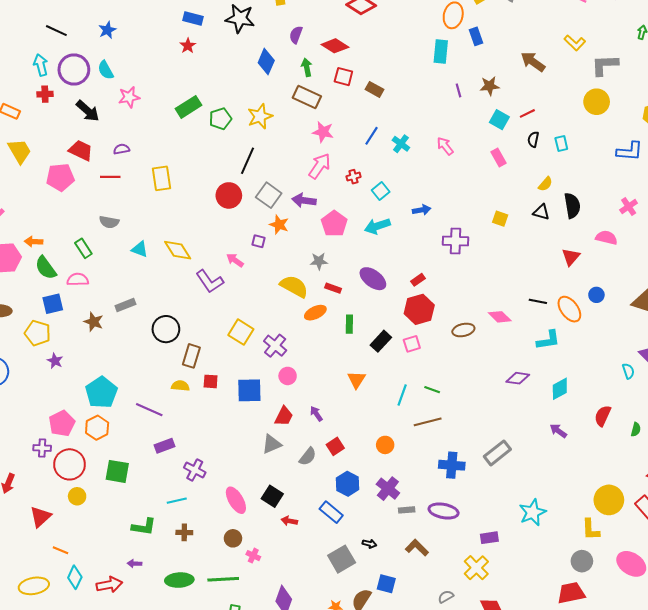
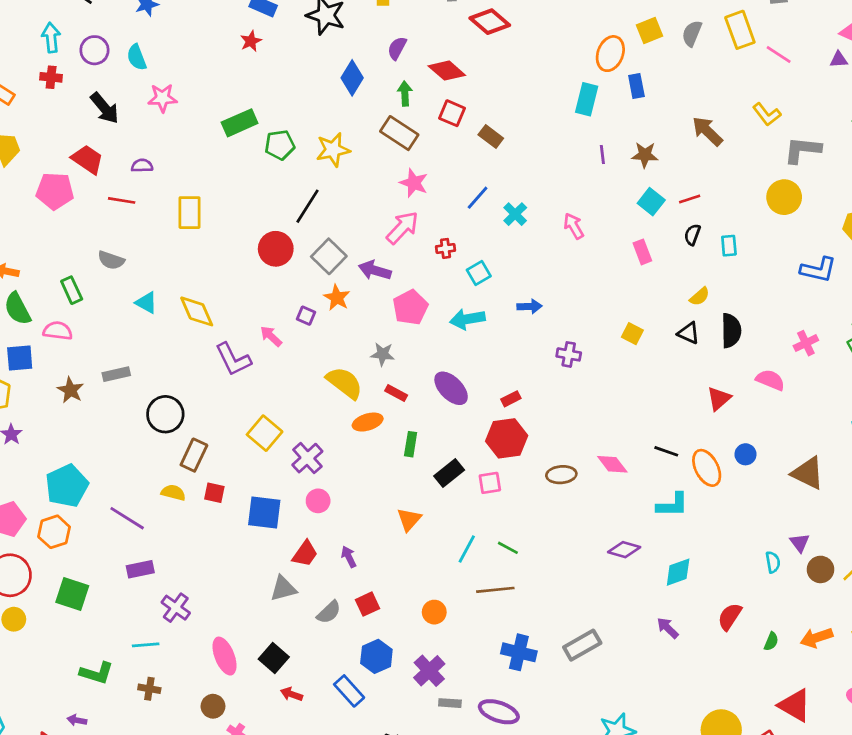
purple circle: (74, 69) -> (94, 50), size x0.7
purple cross: (456, 241) -> (569, 354), size x0.7

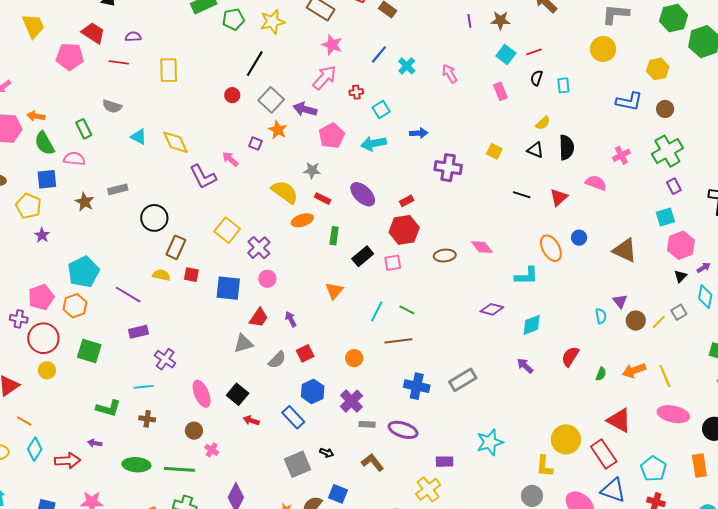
red circle: (276, 249) -> (232, 95), size x0.6
purple cross: (569, 354) -> (448, 168), size x1.5
black line: (666, 451) -> (522, 195), moved

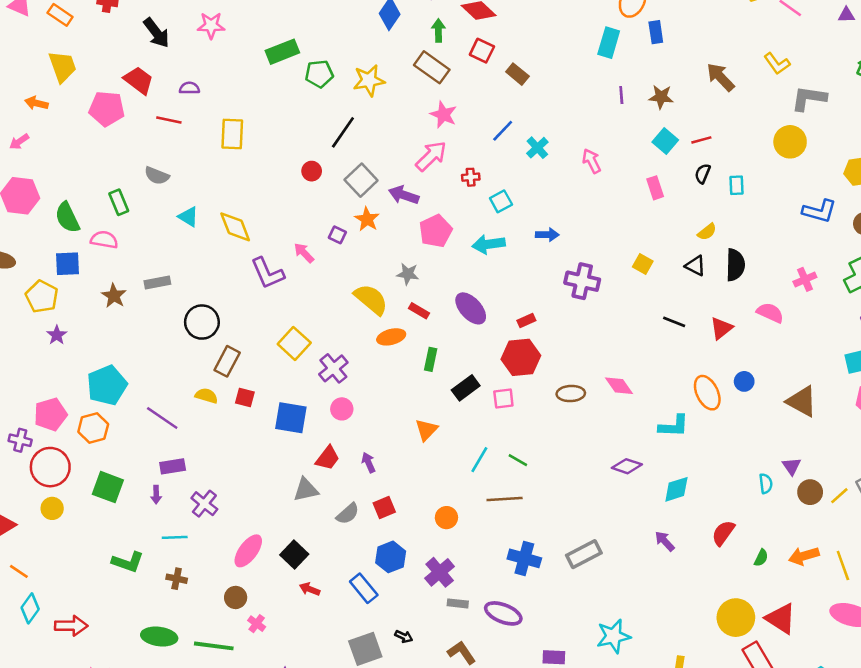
orange arrow: (36, 116) -> (36, 103), moved
pink ellipse: (202, 394) -> (248, 551), turned 56
yellow circle: (566, 439) -> (736, 618), moved
purple arrow: (95, 443) -> (156, 495), moved, turned -104

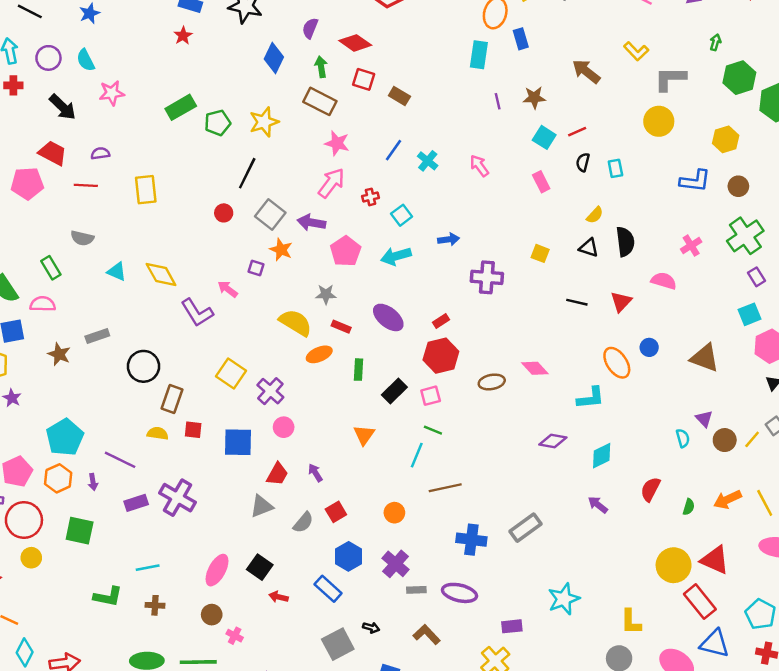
green line: (518, 460) -> (433, 430), moved
purple arrow: (156, 495) -> (93, 482), moved
purple cross: (204, 504) -> (177, 498), moved, size x1.4

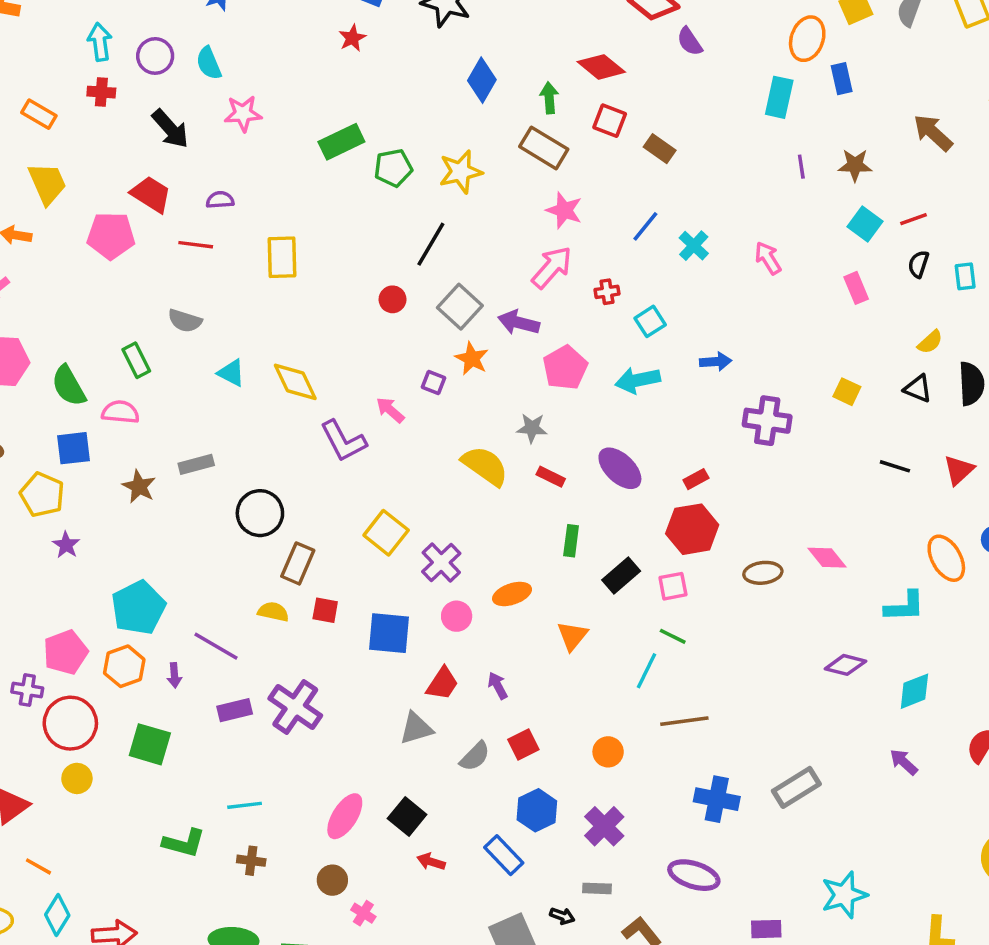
purple semicircle: (310, 28) -> (690, 41), moved, turned -60
orange ellipse: (319, 354) -> (512, 594), moved
gray rectangle: (416, 590) -> (597, 888), moved

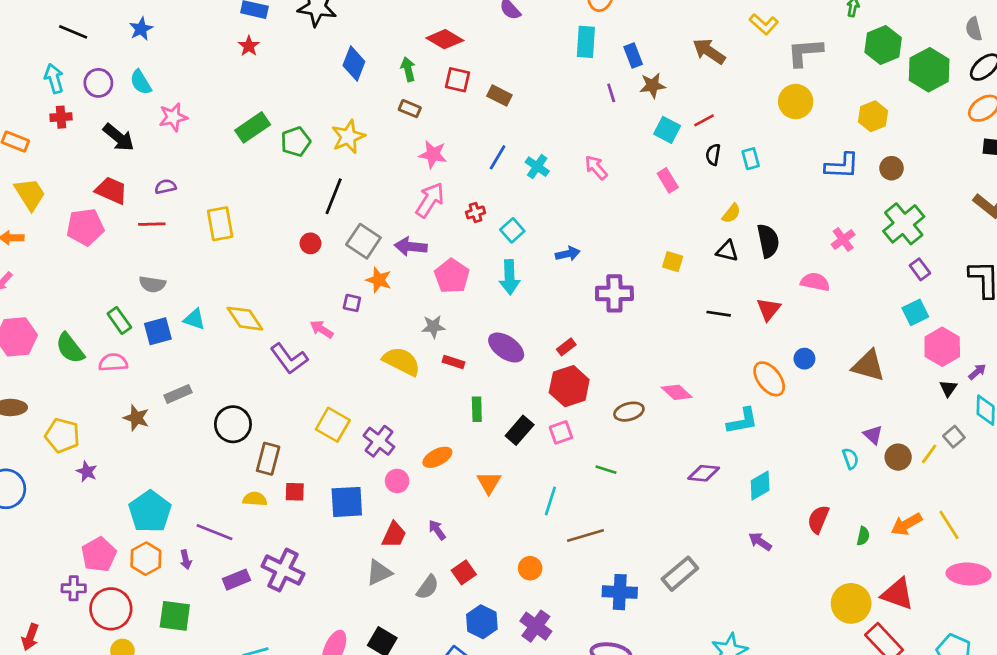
blue rectangle: (842, 79) -> (633, 56), moved
brown rectangle: (544, 148) -> (410, 109), size x0.6
cyan arrow: (638, 380) -> (510, 277), turned -72
blue square: (74, 448) -> (158, 331), moved
green line: (673, 636) -> (606, 470), moved

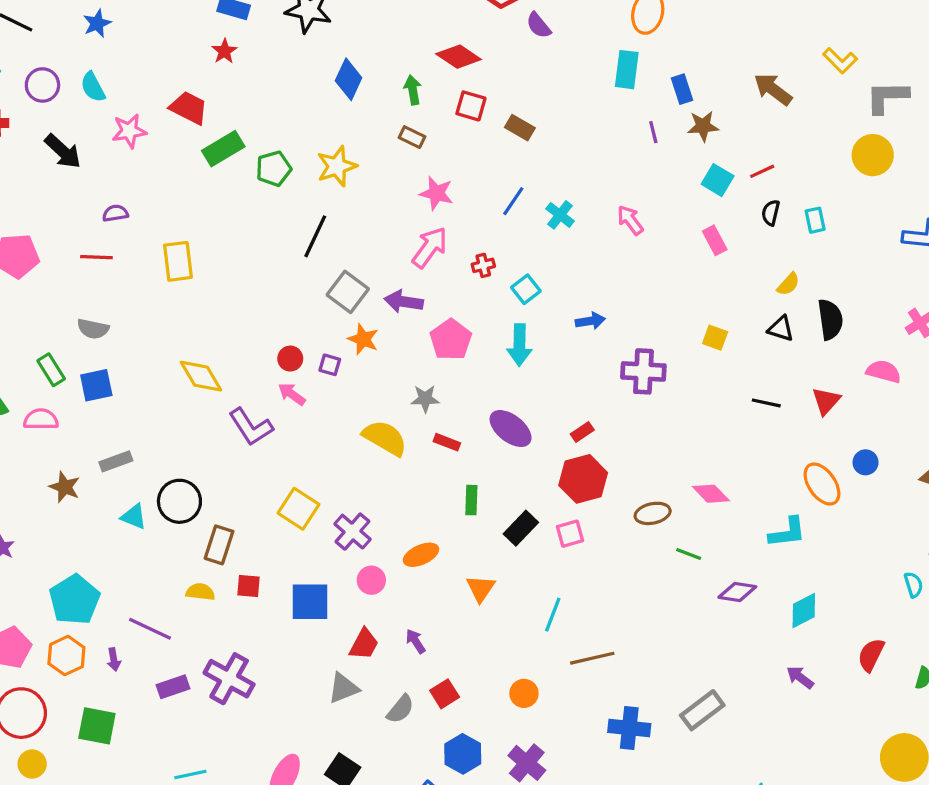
red trapezoid: (111, 190) -> (189, 108), moved
red circle: (310, 243) -> (290, 359), moved
cyan triangle: (194, 319) -> (134, 517), moved
green line: (606, 470) -> (689, 554), moved

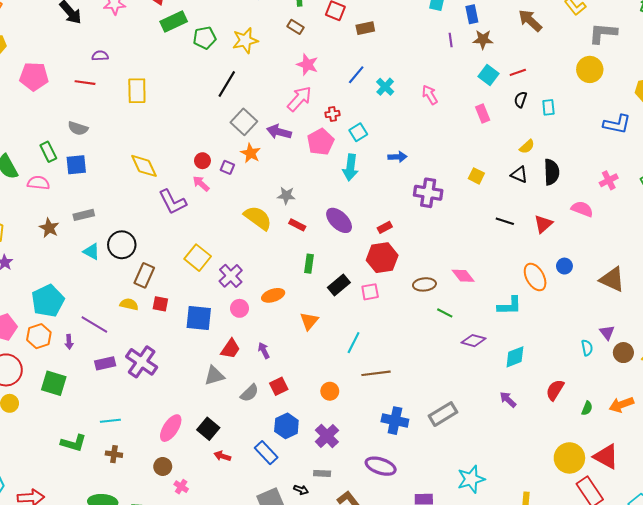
brown rectangle: (520, 128) -> (365, 28), turned -48
pink pentagon: (451, 340) -> (321, 142), moved

